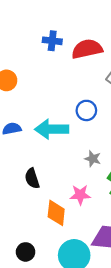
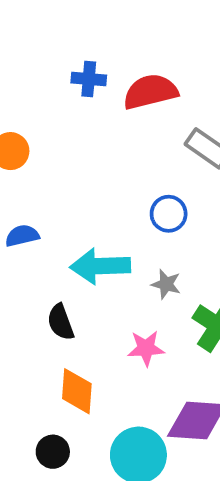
blue circle: (86, 110) -> (169, 214), moved
cyan arrow: (52, 129) -> (100, 266), moved
orange diamond: (56, 213) -> (77, 391), moved

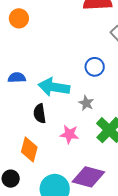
blue semicircle: (22, 236) -> (17, 78), moved
black semicircle: (61, 322) -> (40, 114), moved

